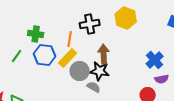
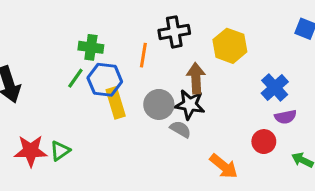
yellow hexagon: (126, 18) -> (230, 46), moved
green line: (17, 56) -> (75, 78), moved
yellow rectangle: (68, 58) -> (116, 103), moved, turned -60

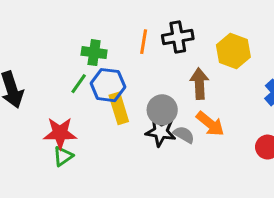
orange line: (143, 55) -> (144, 42), moved
black star: (190, 104) -> (161, 132), moved
red star: (31, 151) -> (60, 133), moved
orange arrow: (224, 166) -> (210, 124), moved

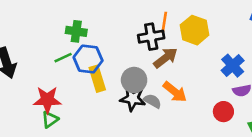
black cross: (178, 37) -> (151, 37), moved
orange line: (144, 42) -> (164, 22), moved
green line: (79, 84) -> (63, 58), turned 30
brown arrow: (199, 84) -> (166, 58), turned 55

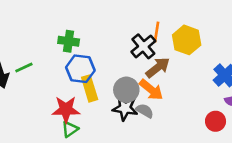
black cross: (151, 37) -> (143, 46), turned -30
green line: (63, 58) -> (24, 67), moved
orange arrow: (175, 92) -> (151, 90), moved
red star: (47, 100) -> (66, 109), moved
green triangle: (50, 119) -> (70, 129), moved

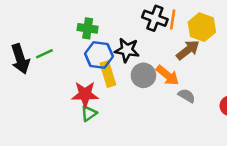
black cross: (143, 46) -> (155, 18), moved, turned -30
brown arrow: (158, 67) -> (188, 50), moved
black star: (125, 108) -> (127, 50), moved
gray semicircle: (145, 111) -> (187, 96), moved

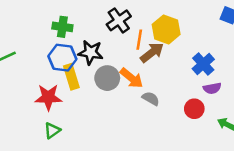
black cross: (155, 18) -> (119, 20), turned 35
orange line: (173, 19) -> (139, 40), moved
green cross: (88, 28) -> (62, 27), moved
green triangle: (89, 113) -> (52, 131), moved

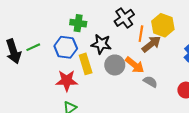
blue hexagon: (62, 58) -> (66, 47), moved

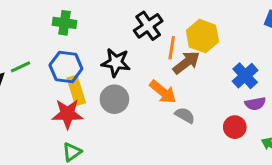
green cross: (78, 23) -> (65, 23), moved
yellow rectangle: (86, 64) -> (76, 90), moved
gray circle: (115, 65) -> (114, 99), moved

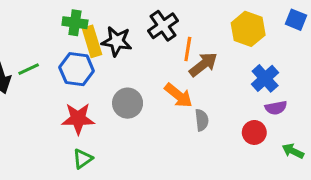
yellow hexagon: (202, 36) -> (248, 29), moved
black star: (116, 62) -> (117, 41), moved
yellow rectangle: (76, 90) -> (92, 41), moved
gray semicircle: (185, 115) -> (202, 120), turned 54

